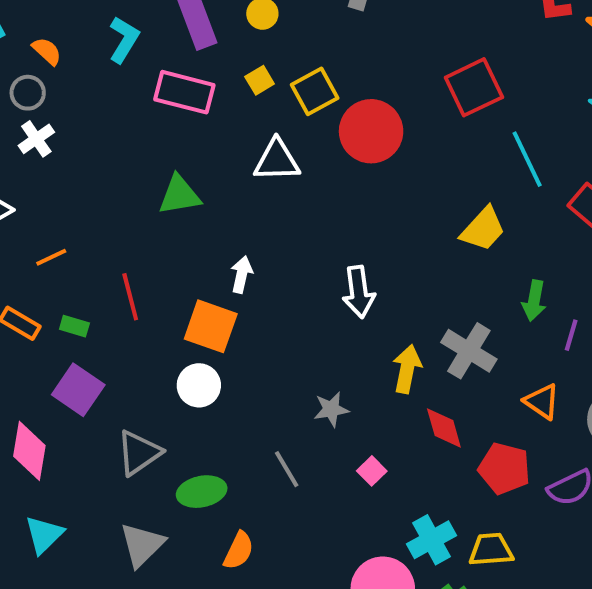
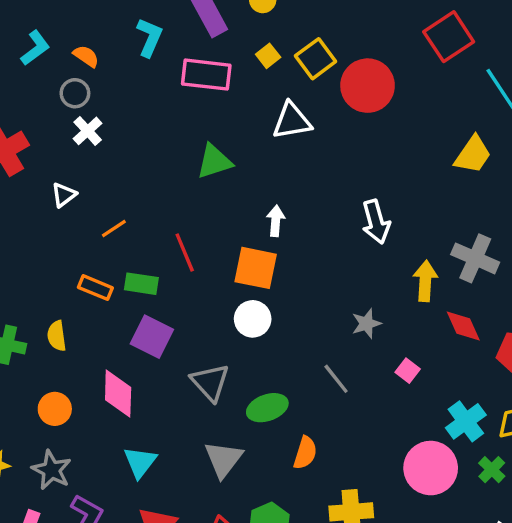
green rectangle: (74, 326) -> (141, 284), size x1.4
gray triangle: (139, 453) -> (210, 382), turned -30

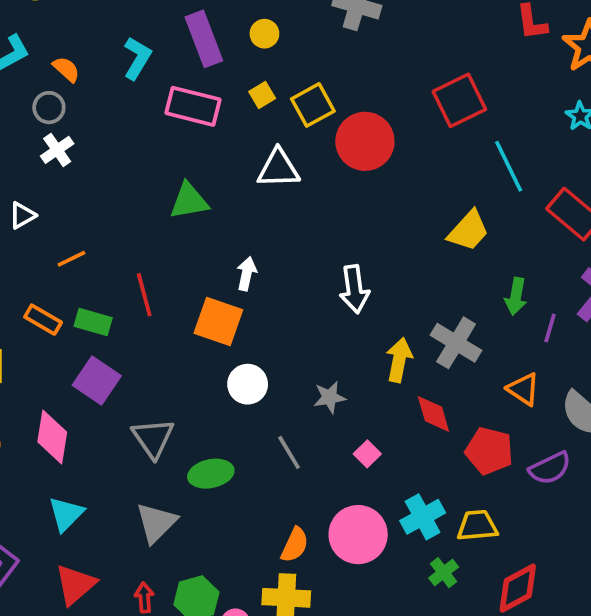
white circle: (253, 319) -> (248, 384), moved
orange semicircle: (305, 453) -> (295, 545), moved
pink circle: (431, 468) -> (358, 535), moved

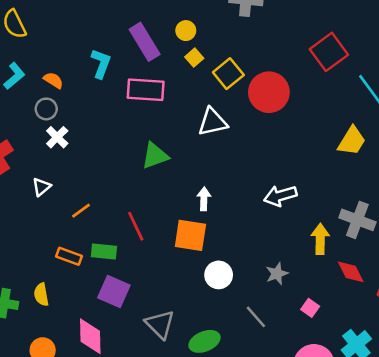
yellow square: (262, 95) -> (194, 58), moved
white arrow: (354, 289) -> (280, 196), turned 92

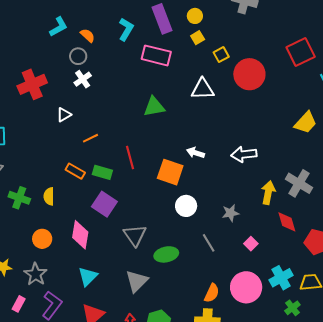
yellow square: (228, 74) -> (221, 55), size x0.7
white arrow: (204, 199) -> (196, 153), moved, turned -84

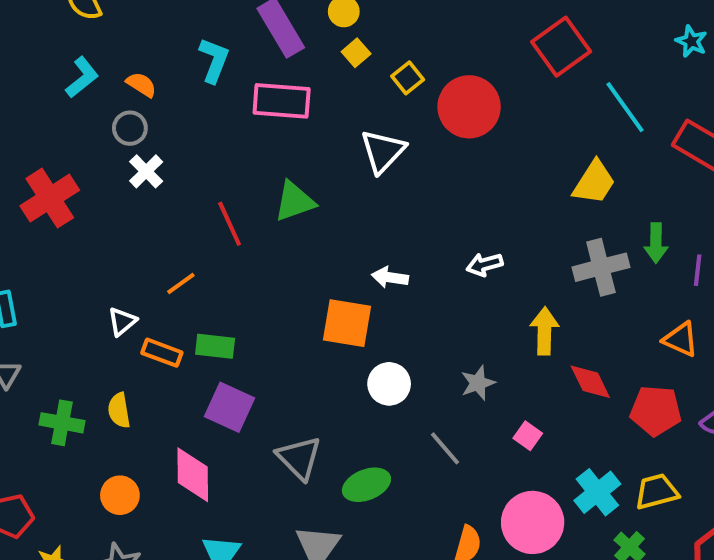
white triangle: (203, 89) -> (383, 151), turned -35
white triangle: (64, 115) -> (122, 322), moved
white arrow: (244, 154) -> (485, 264), size x0.7
red line: (130, 158) -> (230, 224), moved
gray cross: (299, 183) -> (601, 267), moved, turned -36

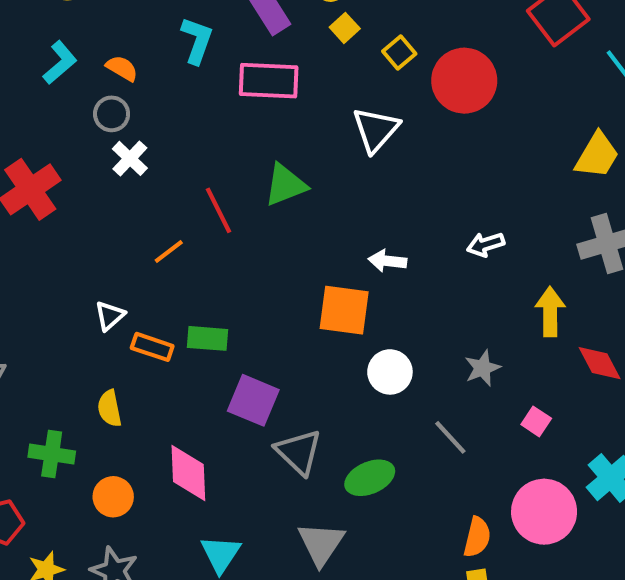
orange line: (181, 283) -> (169, 252), moved
purple square: (230, 407) -> (253, 400), moved
green cross: (62, 423) -> (52, 454), moved

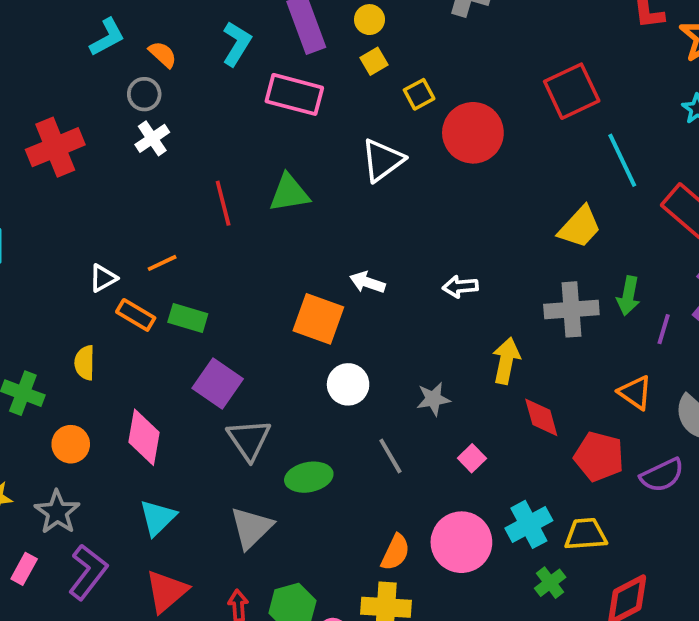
orange line: (169, 252) -> (162, 263), moved

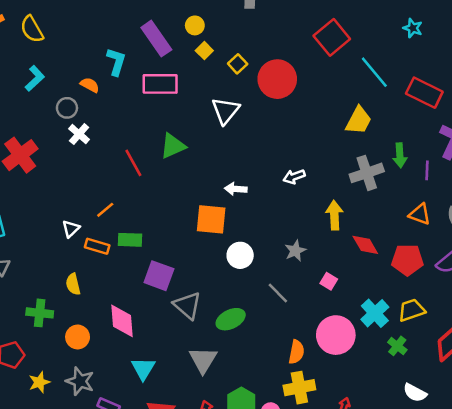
orange semicircle: (163, 54) -> (90, 85), moved

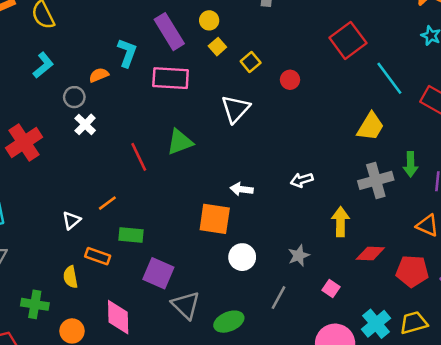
red circle: (277, 79) -> (290, 80), size x0.5
orange semicircle: (90, 85) -> (99, 75), turned -54
red diamond: (365, 245) -> (370, 253), turned -60
orange rectangle: (97, 246) -> (98, 256), moved
gray line: (278, 293) -> (278, 298), turned 70

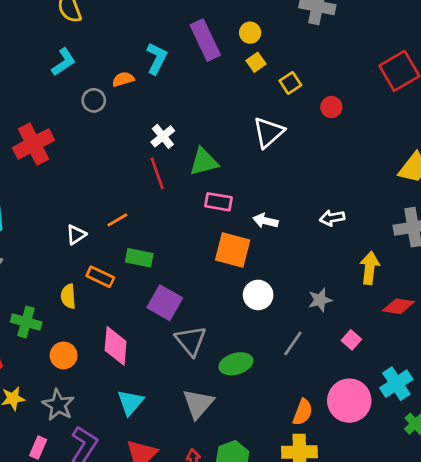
pink rectangle: (171, 78) -> (219, 202), moved, size x0.7
white cross: (85, 124) -> (163, 136), moved

